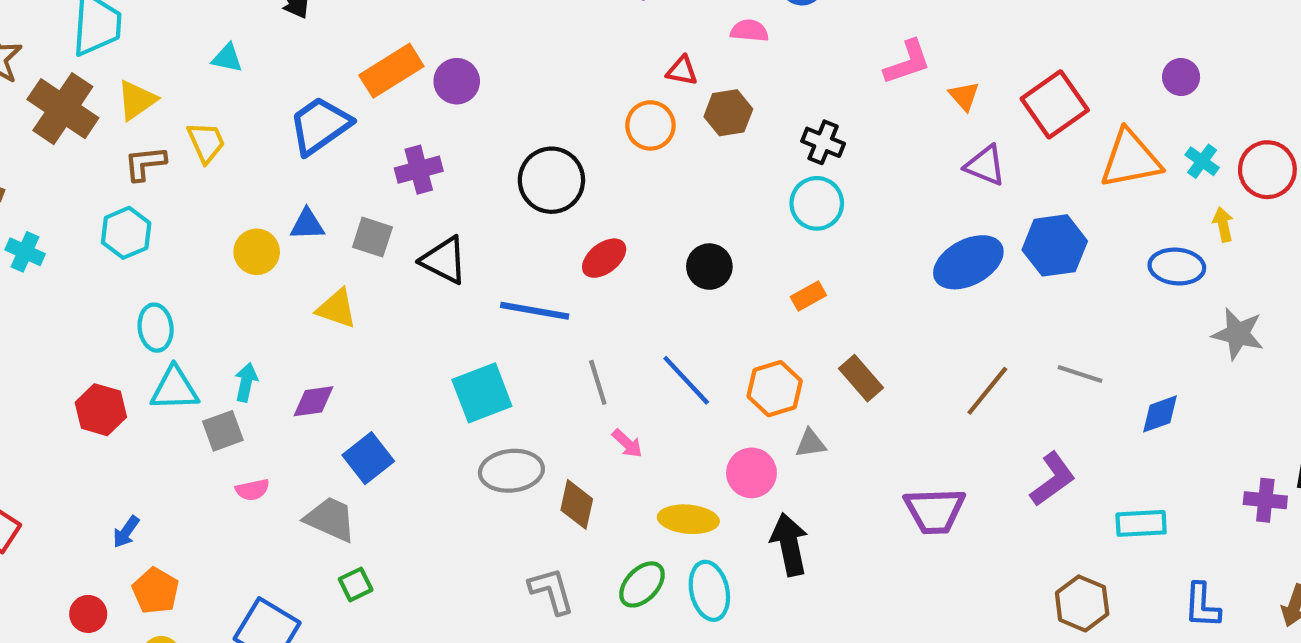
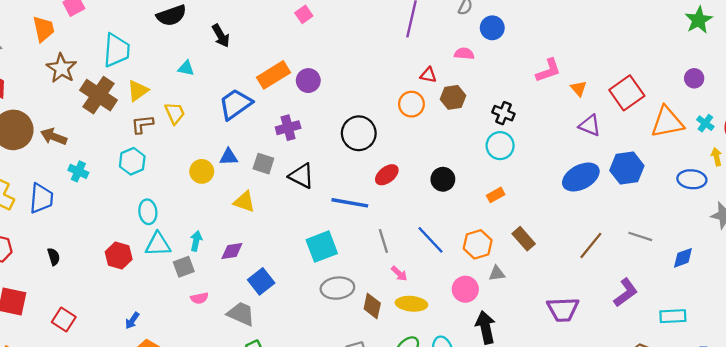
yellow ellipse: (688, 519) -> (411, 304), moved

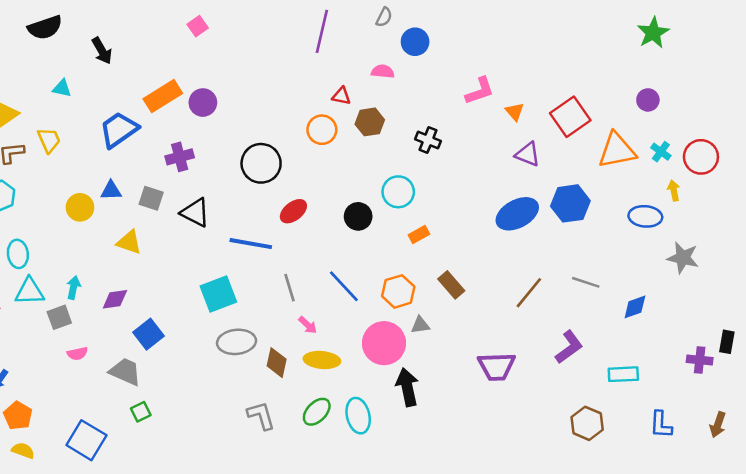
cyan circle: (500, 146) -> (398, 192), moved
pink circle: (465, 289) -> (384, 343), size x1.4

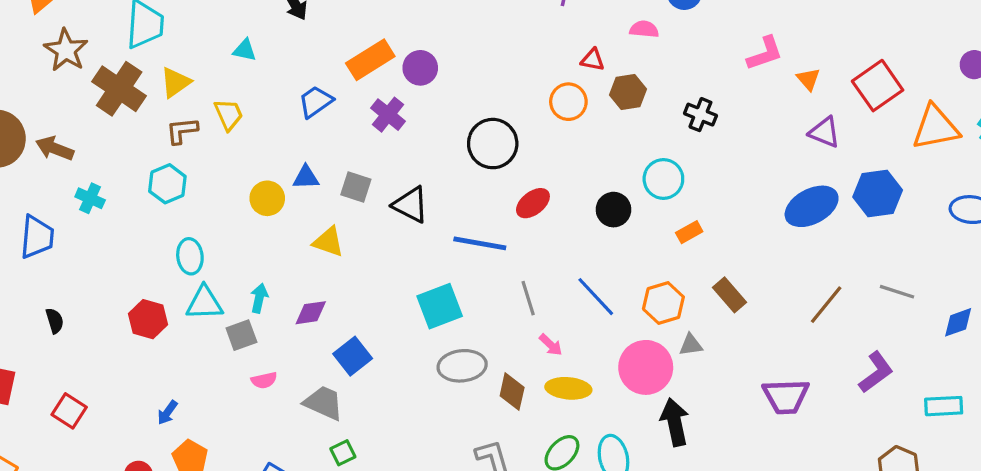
blue trapezoid: (119, 130) -> (316, 102), size x0.7
purple cross: (180, 157) -> (388, 115), moved, turned -36

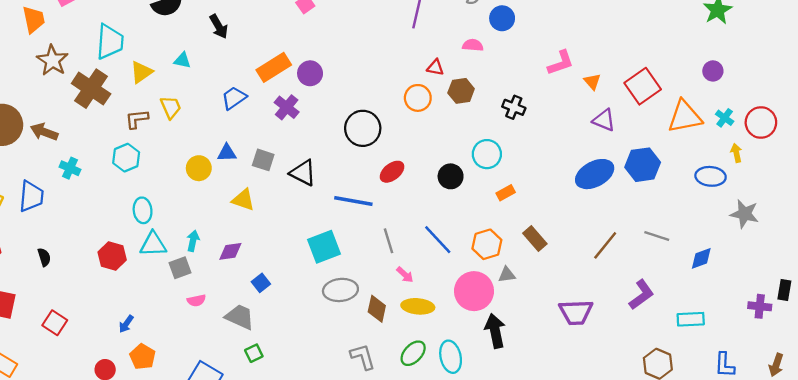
yellow triangle: (175, 82) -> (141, 72), moved
blue square: (353, 356) -> (261, 283), size x0.7

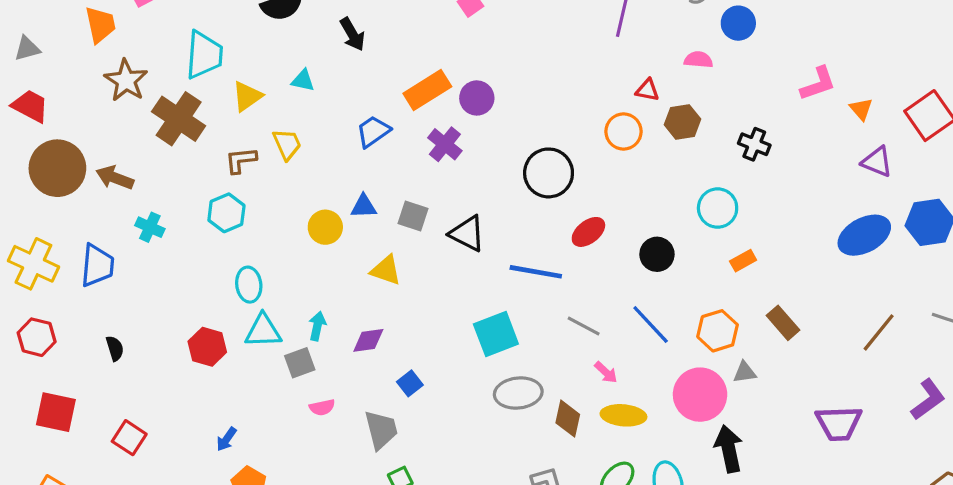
black circle: (451, 176) -> (657, 254), moved
gray line: (389, 241) -> (584, 326), turned -45
gray trapezoid: (240, 317) -> (381, 430), turned 52

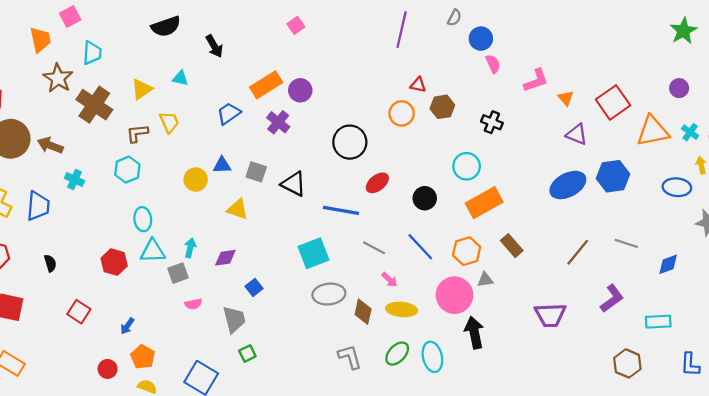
cyan trapezoid: (204, 55) -> (92, 53), moved, size x0.7
pink semicircle: (698, 60) -> (493, 64), moved, turned 60
orange rectangle: (743, 261) -> (484, 203), size x2.0
red square: (129, 438) -> (79, 312), moved

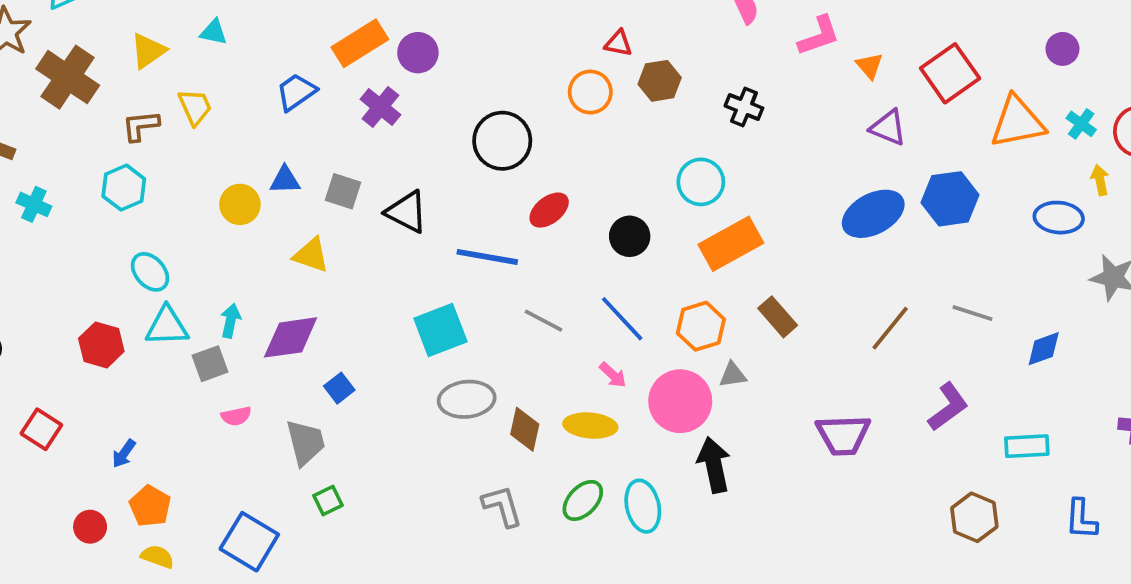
cyan ellipse: (143, 219) -> (150, 272), turned -35
purple diamond: (225, 258) -> (291, 337), size x1.5
pink arrow: (389, 280) -> (613, 375), moved

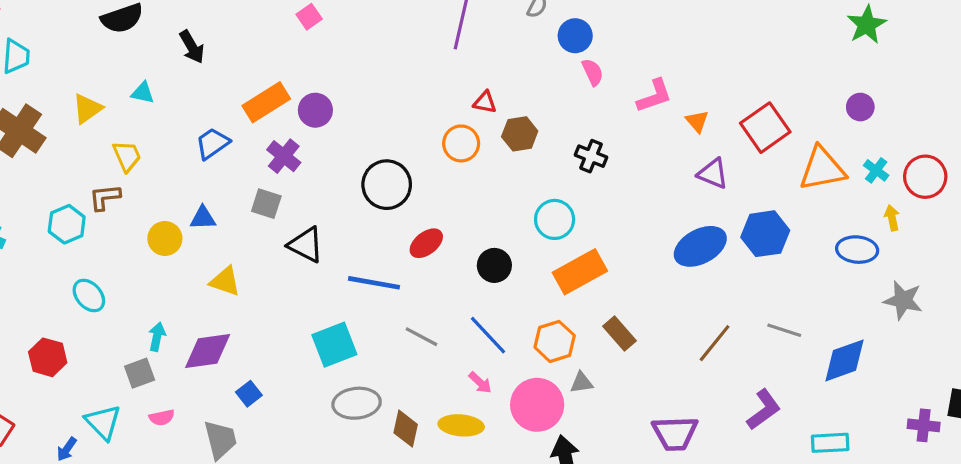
brown L-shape: (141, 126) -> (105, 197), moved
gray square: (343, 191) -> (266, 204), moved
cyan triangle: (167, 326) -> (103, 422), moved, turned 48
blue diamond: (1044, 349) -> (844, 360), size x1.5

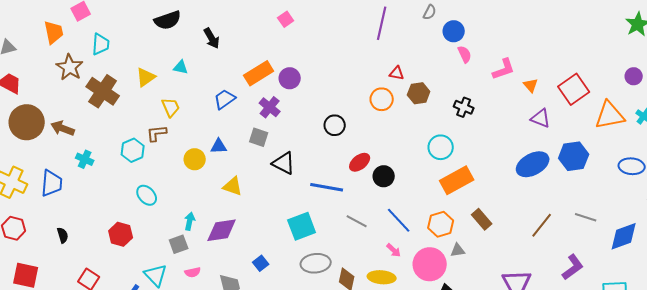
black circle: (387, 185) -> (335, 125), size x0.7
black circle: (494, 265) -> (384, 176), moved
blue square: (249, 394) -> (261, 263), moved

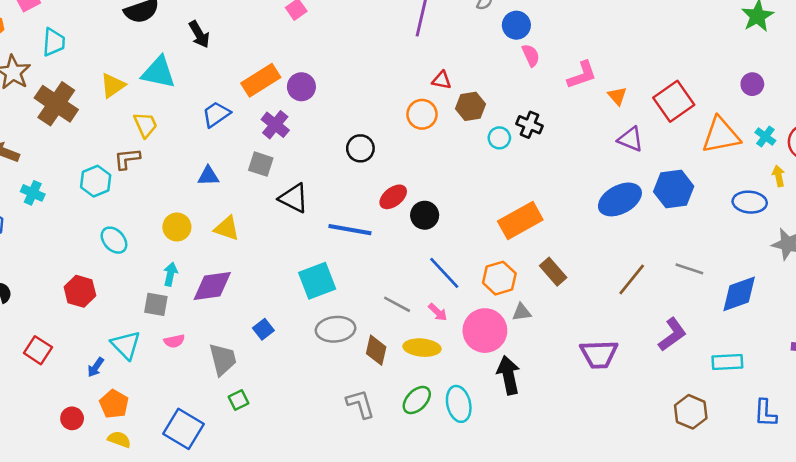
cyan triangle: (181, 67) -> (159, 72), size x1.8
cyan circle: (441, 147) -> (499, 138), moved, size x0.7
yellow circle: (195, 159) -> (177, 227), moved
gray line: (357, 221) -> (397, 304), moved
gray square: (179, 244) -> (156, 304), turned 30

